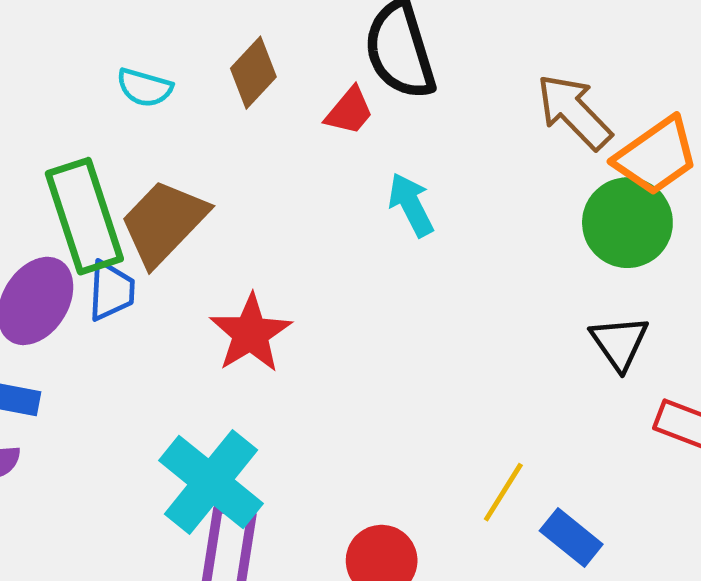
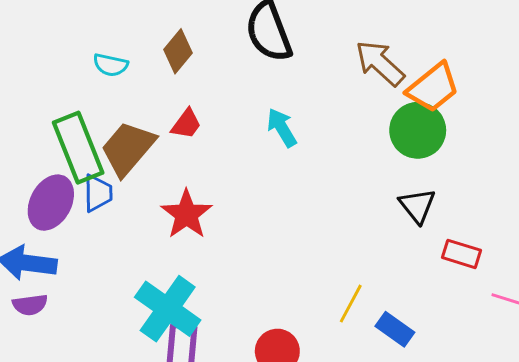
red trapezoid: (349, 111) -> (186, 124), moved

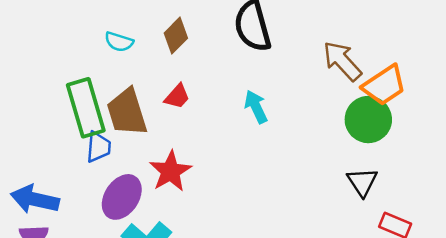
brown trapezoid: (128, 148) -> (127, 112), turned -63
purple ellipse: (51, 203) -> (122, 197), moved

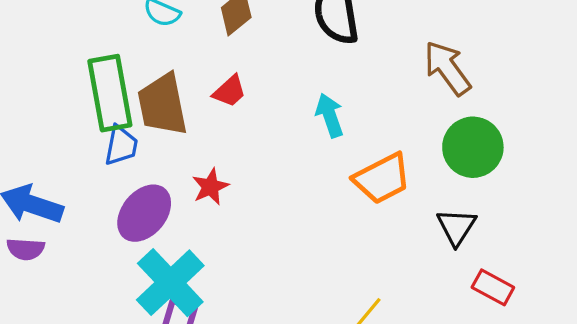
orange trapezoid: (384, 85) -> (382, 178), moved
red star: (170, 171) -> (210, 187), size x0.7

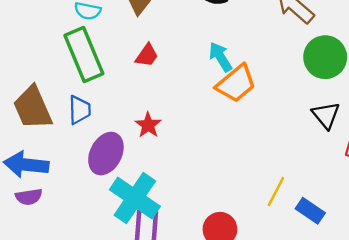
green rectangle: (110, 93) -> (84, 55), moved
brown trapezoid: (162, 105) -> (33, 108), moved
orange trapezoid: (382, 178) -> (236, 84), moved

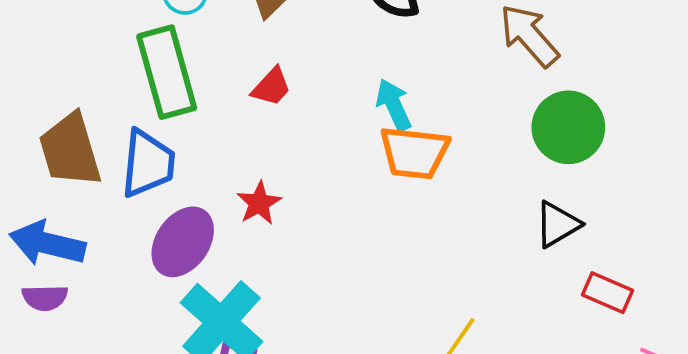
orange trapezoid: (236, 84) -> (414, 153), turned 39
blue trapezoid: (79, 110) -> (148, 163), size x1.4
black triangle: (326, 115) -> (557, 224), turned 32

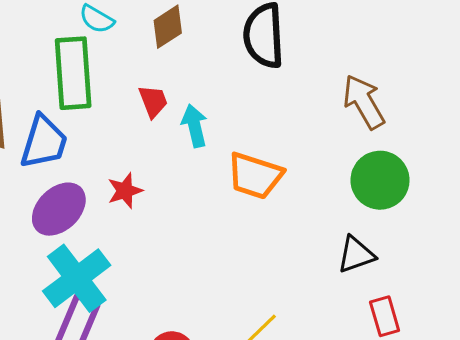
red trapezoid: (271, 87) -> (153, 101), turned -75
cyan arrow: (394, 105) -> (194, 126), moved
red rectangle: (607, 293) -> (385, 316), turned 39

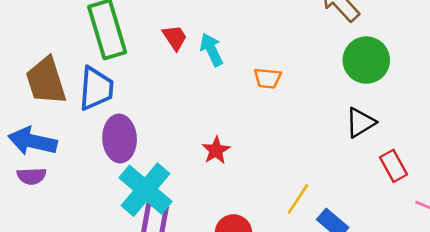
orange trapezoid: (255, 176) -> (268, 78), size x0.6
red star: (125, 191) -> (216, 150), moved
purple ellipse: (59, 209) -> (120, 139), turned -36

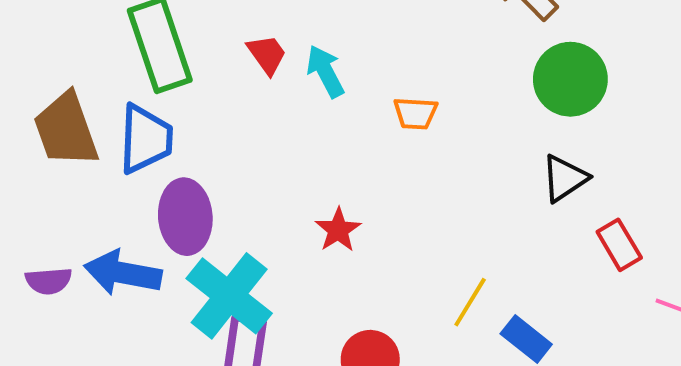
blue arrow: (33, 141) -> (123, 273), moved

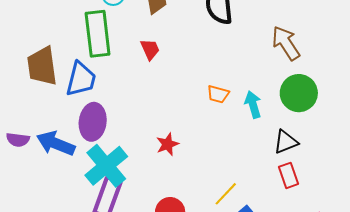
cyan arrow: (325, 71) -> (253, 105), moved
red rectangle: (619, 245) -> (289, 175), moved

